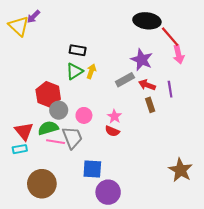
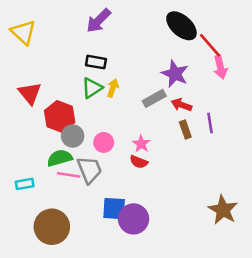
purple arrow: (33, 17) -> (99, 21), moved, size x1.5
black ellipse: (147, 21) -> (181, 26), turned 35
purple line: (170, 89) -> (210, 123), moved
red triangle: (24, 131) -> (30, 93), moved
purple circle: (108, 192) -> (134, 219), moved

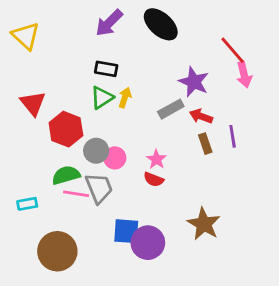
black ellipse: (181, 26) -> (161, 24), moved
gray circle: (73, 136) -> (96, 151), moved
brown star: (223, 210) -> (204, 224), moved

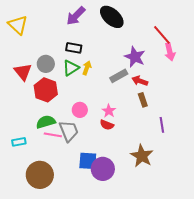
purple line: (233, 136) -> (162, 125), moved
gray circle: (96, 151) -> (46, 64), moved

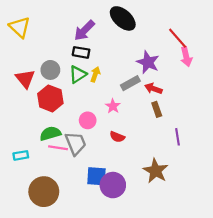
purple arrow: (76, 16) -> (84, 30), moved
pink star: (109, 111) -> (113, 106), moved

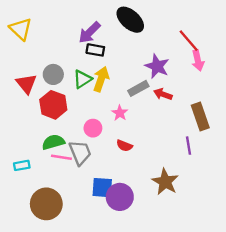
black rectangle: (81, 52) -> (95, 50), moved
yellow arrow: (95, 74) -> (101, 79), size x1.5
brown rectangle: (157, 109) -> (200, 116), moved, size x1.6

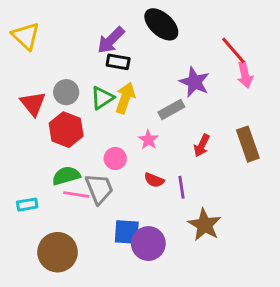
red arrow: (163, 94) -> (202, 145), moved, turned -84
purple line: (189, 146) -> (182, 187), moved

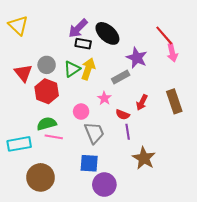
black ellipse: (161, 24) -> (107, 33), moved
red semicircle: (154, 180) -> (123, 115), moved
gray trapezoid: (99, 189) -> (94, 133), moved
cyan rectangle: (27, 205) -> (19, 144), size x1.6
purple circle: (148, 244) -> (104, 185), moved

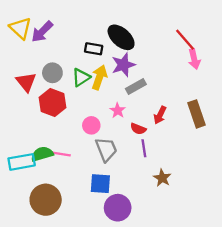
purple arrow: (78, 28) -> (42, 32), moved
purple star: (137, 58) -> (123, 65), moved, turned 30
green semicircle: (47, 124) -> (42, 154), moved
brown star: (144, 158) -> (162, 178), size x0.7

